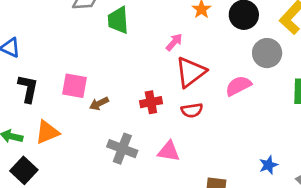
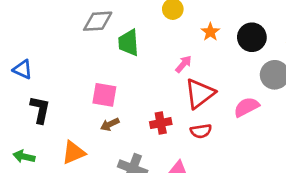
pink square: (74, 86) -> (104, 95), moved
orange triangle: (47, 132) -> (74, 153), moved

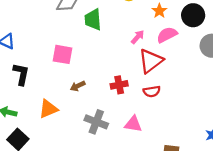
pink square: (104, 95) -> (63, 54), moved
pink semicircle: (247, 107) -> (167, 35), moved

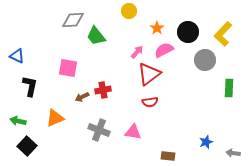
green trapezoid: (93, 20) -> (96, 36), turned -35
red cross: (119, 85) -> (103, 90), moved

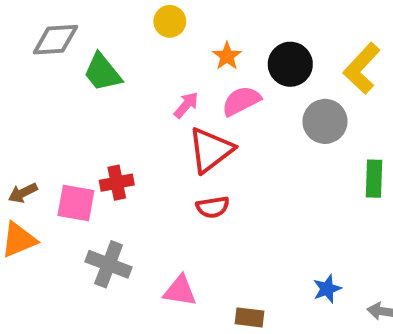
pink square: (68, 68) -> (76, 203), moved
brown arrow: (82, 97) -> (23, 193), moved
pink triangle: (133, 132) -> (180, 291), moved

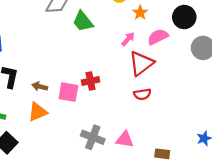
orange star: (227, 56) -> (140, 13), moved
brown arrow: (23, 193) -> (40, 87), turned 40
gray cross: (109, 264) -> (93, 137), moved

